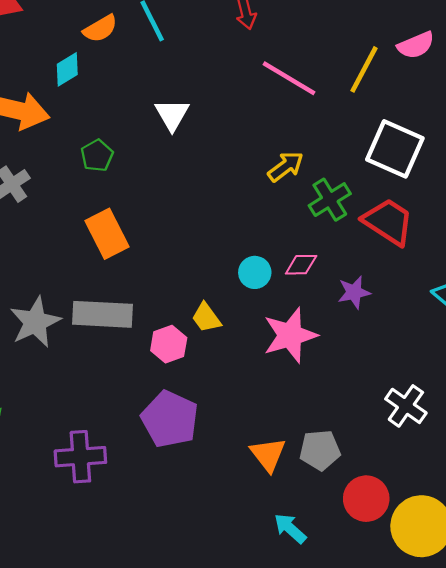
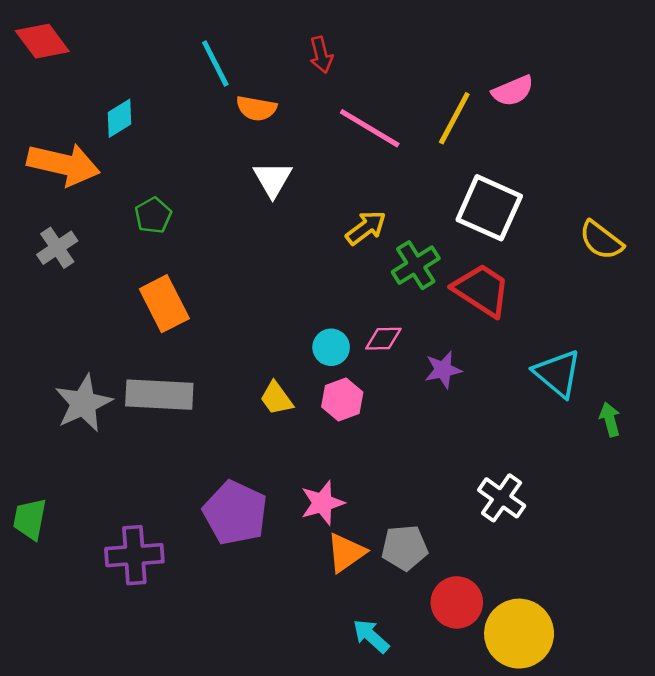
orange semicircle: (100, 29) -> (256, 108), moved, turned 40
white triangle: (172, 115) -> (273, 179), moved
pink star: (290, 335) -> (322, 503), moved, size x0.7
pink hexagon: (169, 344) -> (342, 400), moved
orange triangle: (268, 454) -> (346, 553), turned 33

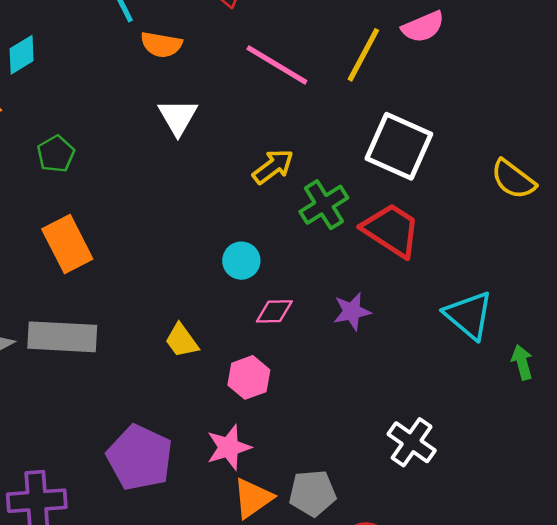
pink diamond: (383, 339) -> (274, 311), moved
cyan circle: (331, 347) -> (241, 261), moved
pink hexagon: (342, 400) -> (249, 377), moved

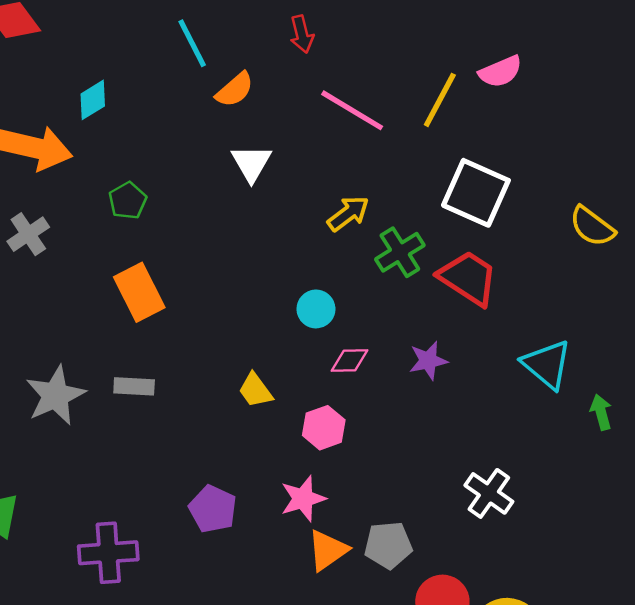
orange semicircle: (161, 45) -> (235, 90), turned -51
gray rectangle: (62, 337) -> (134, 386), size x0.6
purple pentagon: (140, 458) -> (213, 509), size x0.7

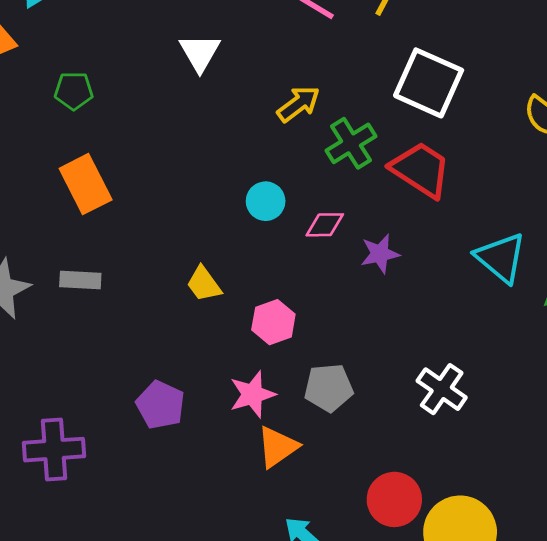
green pentagon: (128, 201) -> (74, 91), turned 30
pink diamond: (350, 361) -> (325, 225), moved
gray pentagon: (388, 545) -> (329, 388), moved

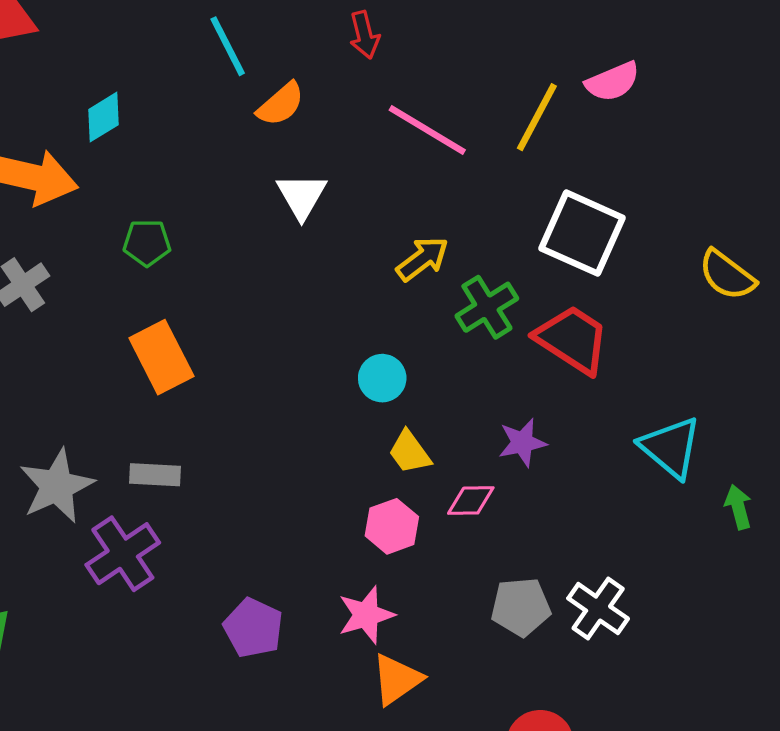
pink diamond: (325, 225) -> (471, 501), moved
yellow trapezoid: (204, 284) -> (410, 452), moved
gray pentagon: (329, 388) -> (521, 607), moved
purple cross: (54, 450) -> (123, 554), moved, turned -30

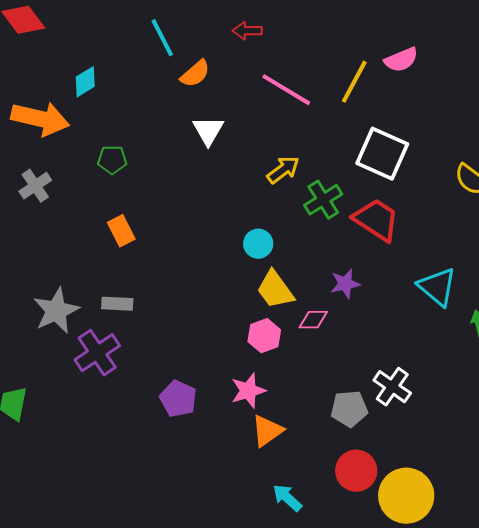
red arrow: (364, 35) -> (247, 31), turned 104
orange rectangle: (161, 357) -> (121, 231), size x0.7
yellow trapezoid: (410, 452) -> (275, 290), size x1.4
gray pentagon: (521, 607) -> (349, 409), moved

